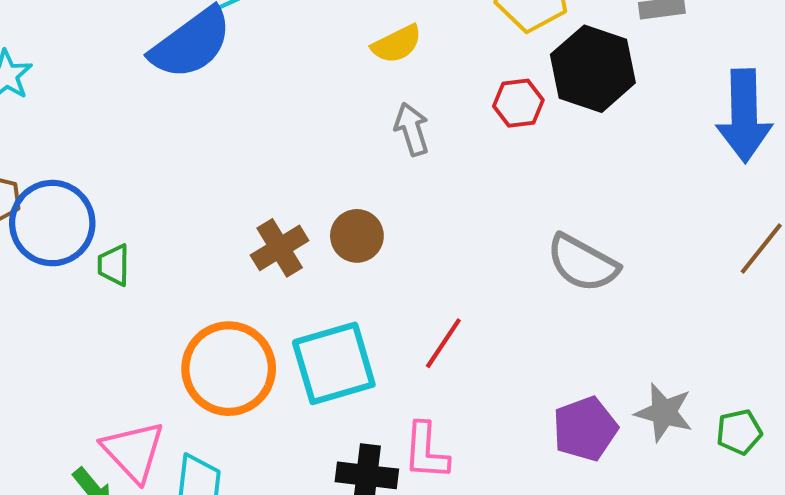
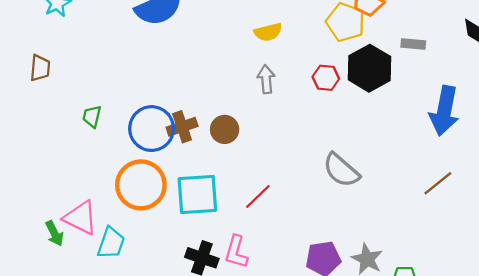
blue circle: (52, 223) -> (152, 129), moved
pink triangle: (133, 451) -> (81, 218), turned -33

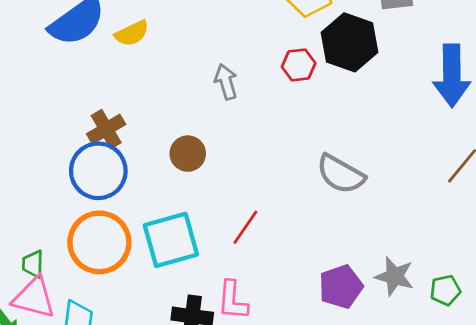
yellow semicircle: (268, 32) -> (132, 33), moved
green trapezoid: (92, 116) -> (33, 264), moved
brown cross: (182, 127) -> (106, 129), moved

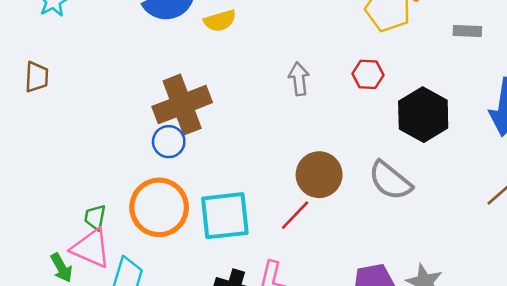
black hexagon: (349, 42) -> (423, 115), moved
brown cross: (106, 129) -> (182, 105), size x1.6
brown circle: (188, 154) -> (319, 175), moved, size x1.4
blue circle: (98, 171) -> (169, 142), size x0.6

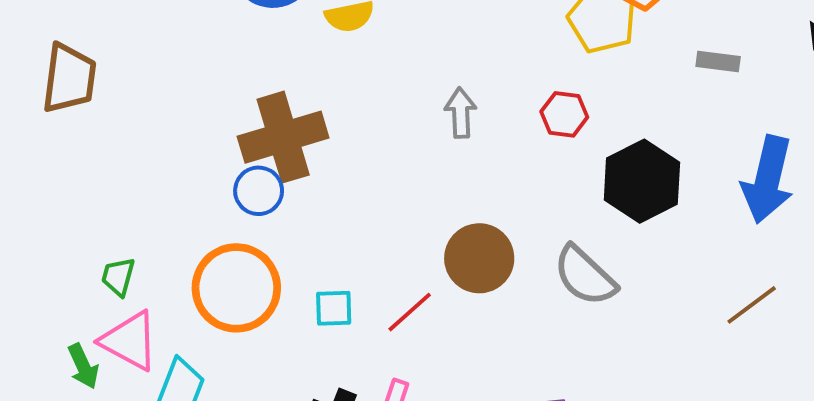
brown trapezoid: (37, 77) -> (69, 78), size x1.5
red line: (295, 215) -> (410, 312), moved
cyan square: (225, 216) -> (334, 308), size x0.5
green trapezoid: (95, 217) -> (118, 277), moved

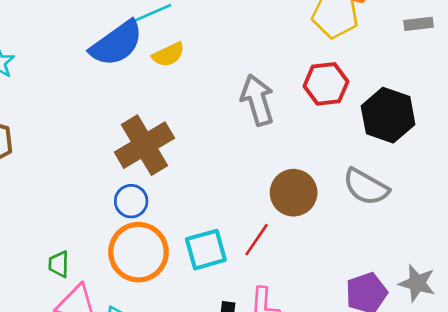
gray arrow: (461, 113) -> (257, 100), size x1.5
red hexagon: (564, 114) -> (326, 84), size x1.4
blue circle: (259, 191) -> (131, 201), moved
cyan square: (334, 308) -> (206, 250), size x1.5

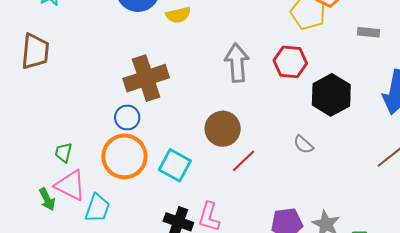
gray semicircle: (366, 187) -> (303, 145), size x0.6
brown circle: (294, 193) -> (223, 129), moved
red line: (257, 240) -> (244, 161), moved
cyan square: (206, 250) -> (175, 165), turned 32

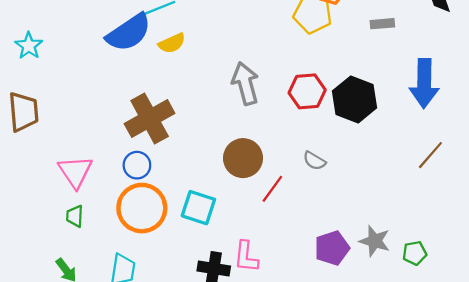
red hexagon: (290, 62) -> (307, 91), moved
gray semicircle: (303, 145) -> (314, 161), moved
pink triangle: (70, 185) -> (75, 172), moved, turned 40

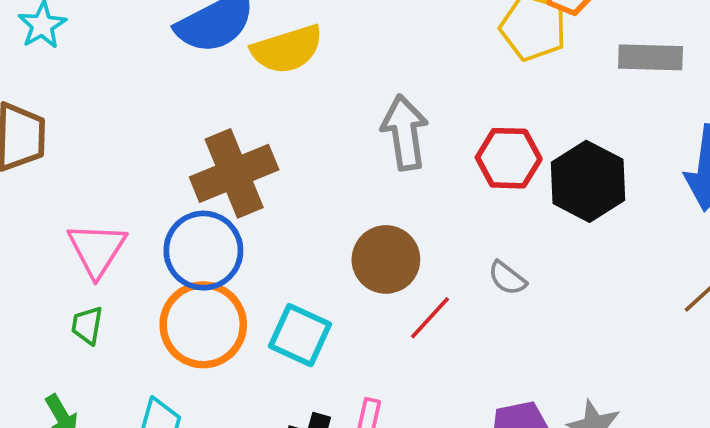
gray rectangle: (382, 24) -> (650, 57), size x1.5
yellow semicircle: (172, 43) -> (287, 49), size x1.5
blue circle: (137, 165) -> (203, 251), size x1.6

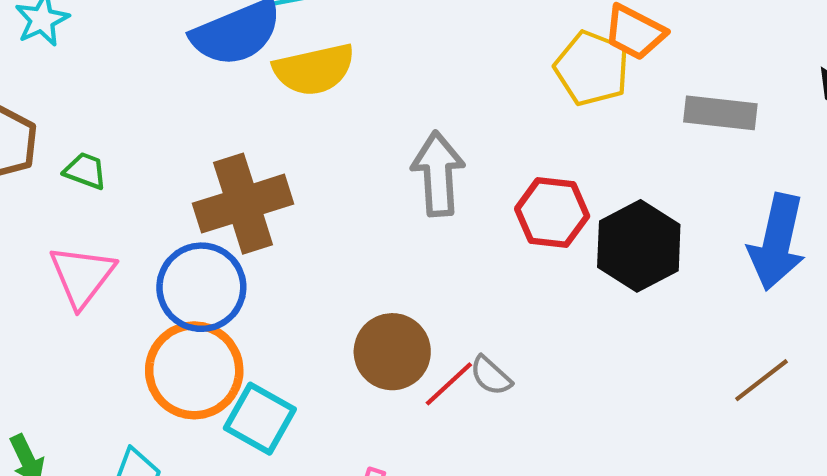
brown circle: (386, 259) -> (392, 352), moved
gray semicircle: (507, 278) -> (491, 376), moved
green trapezoid: (87, 325) -> (85, 171), moved, turned 96
cyan square: (300, 335) -> (260, 419), moved

